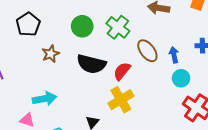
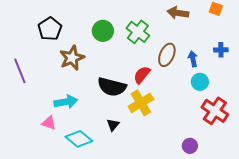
brown ellipse: (147, 51) -> (167, 55), turned 60
brown star: (51, 54) -> (72, 58), size x1.4
black semicircle: (91, 64) -> (112, 87), moved

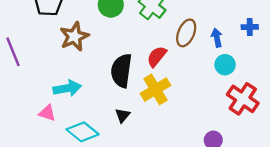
black semicircle: (112, 87) -> (121, 71), turned 84

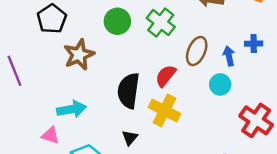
blue cross: (250, 27) -> (254, 44), moved
cyan circle: (225, 65) -> (220, 84), moved
yellow cross: (156, 89) -> (164, 110), turned -32

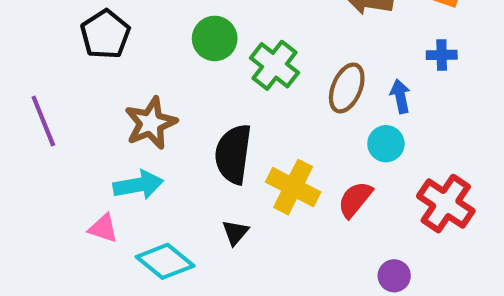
green cross: (161, 23) -> (274, 65), moved
blue cross: (254, 44) -> (442, 55), moved
brown star: (79, 55) -> (151, 123), moved
red semicircle: (166, 76) -> (355, 199), moved

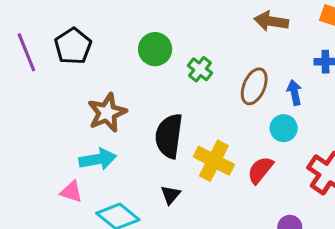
green cross: (274, 65) -> (200, 69), size x0.7
purple line: (43, 121) -> (26, 52), moved

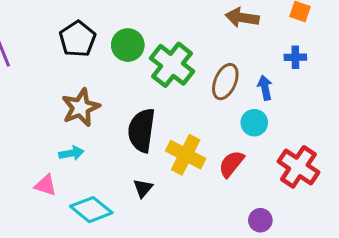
black pentagon: (73, 46) -> (78, 39), moved
green cross: (200, 69) -> (172, 65), size x1.8
cyan arrow: (98, 159) -> (71, 153), size x0.7

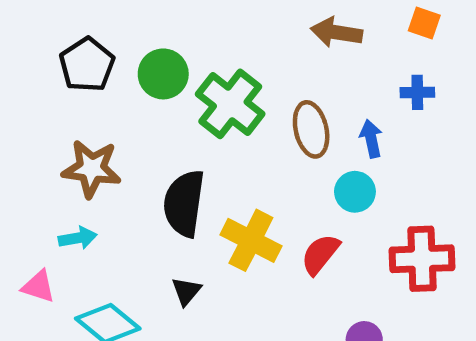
brown ellipse: (225, 82) -> (311, 129), turned -36
brown star: (81, 107) -> (92, 169), turned 30
red cross: (298, 167) -> (422, 259), turned -36

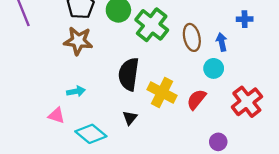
brown star: (92, 169) -> (78, 41), moved
red cross: (422, 259) -> (247, 102), turned -36

